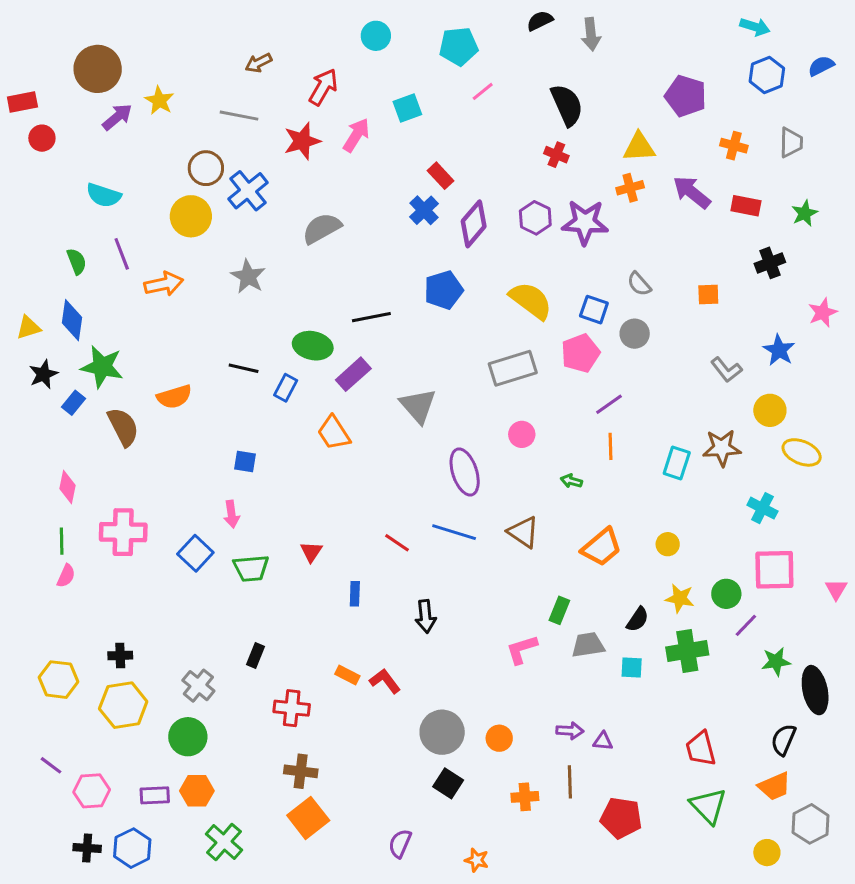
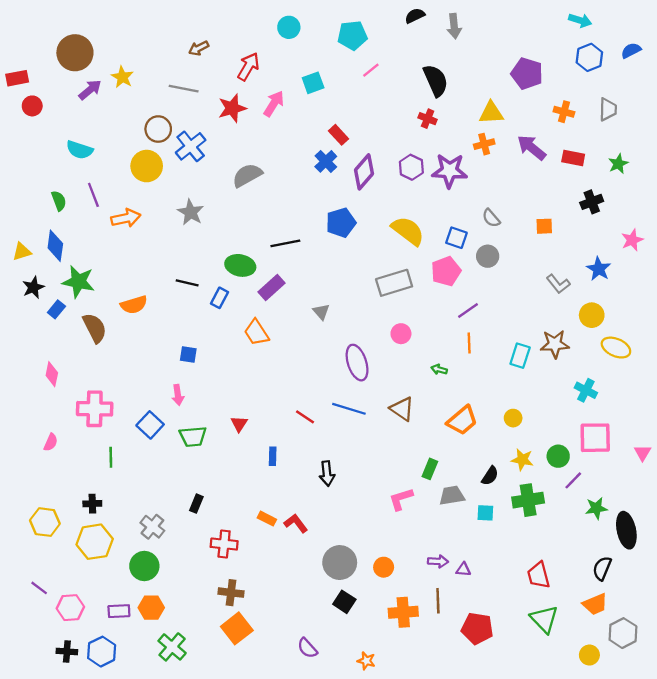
gray triangle: (418, 406) -> (321, 312), size x0.6
green line: (62, 541) -> (111, 457), moved
orange cross: (525, 797) -> (403, 612), size x1.4
purple semicircle: (400, 844) -> (307, 648), turned -65

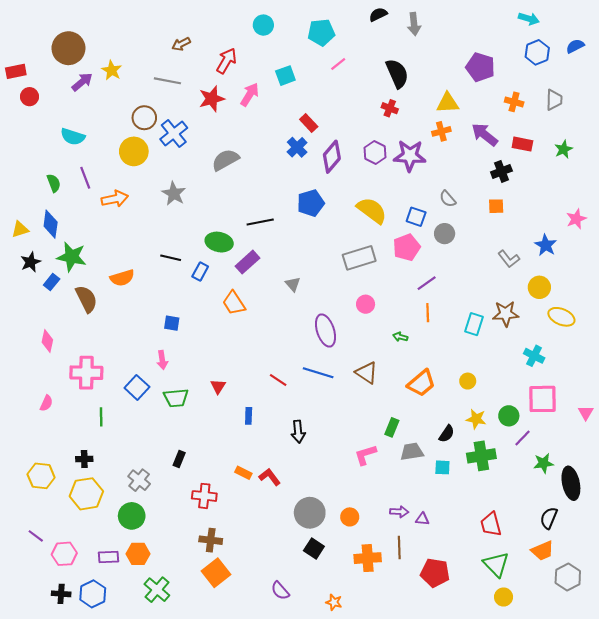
black cross: (592, 202) -> (501, 171), moved
yellow circle: (589, 655) -> (504, 597), moved

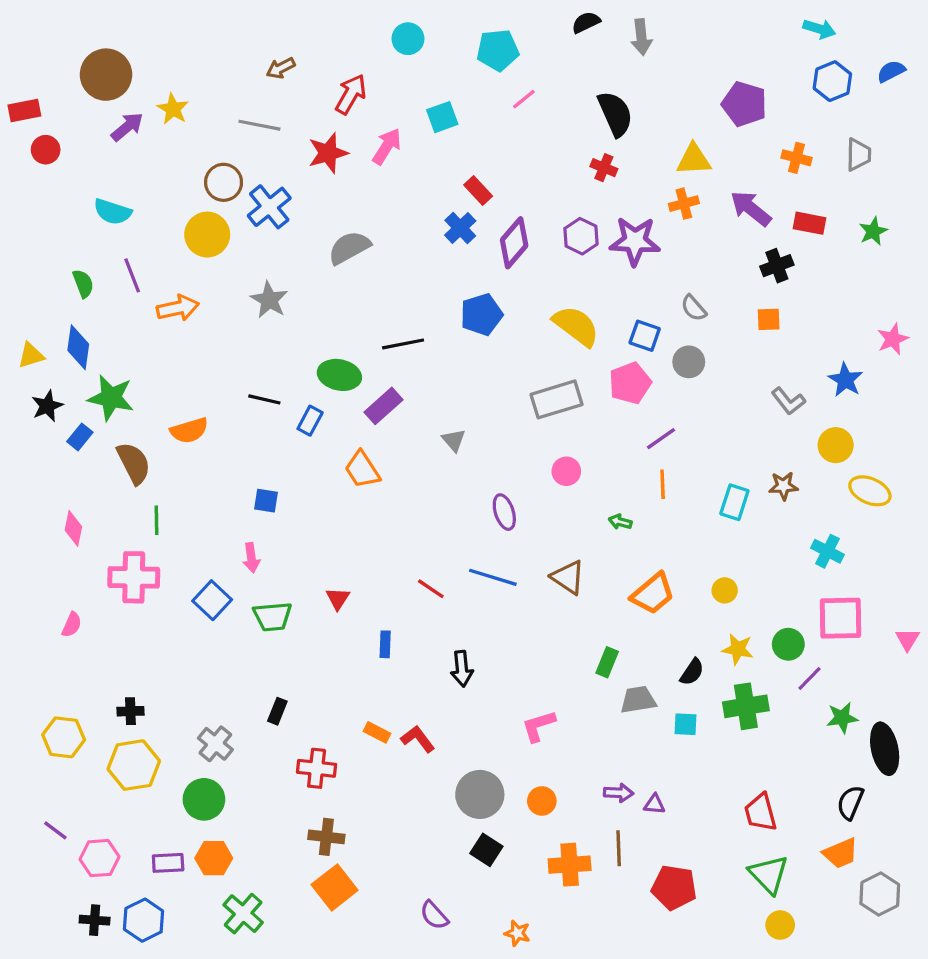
brown star: (506, 314) -> (783, 486), size x0.7
purple ellipse: (325, 331) -> (504, 512), size x0.7
green line: (101, 417) -> (157, 520), moved
pink L-shape: (366, 455) -> (539, 726), moved

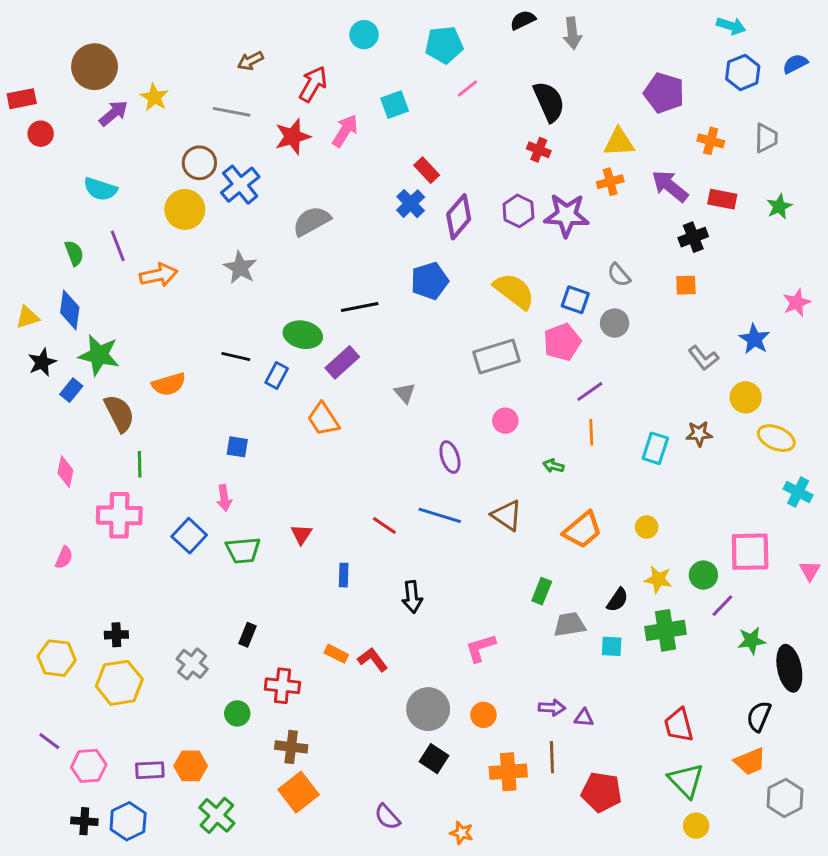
cyan cross: (827, 551) -> (798, 492), moved
green circle: (204, 799) -> (237, 713), moved, size x0.7

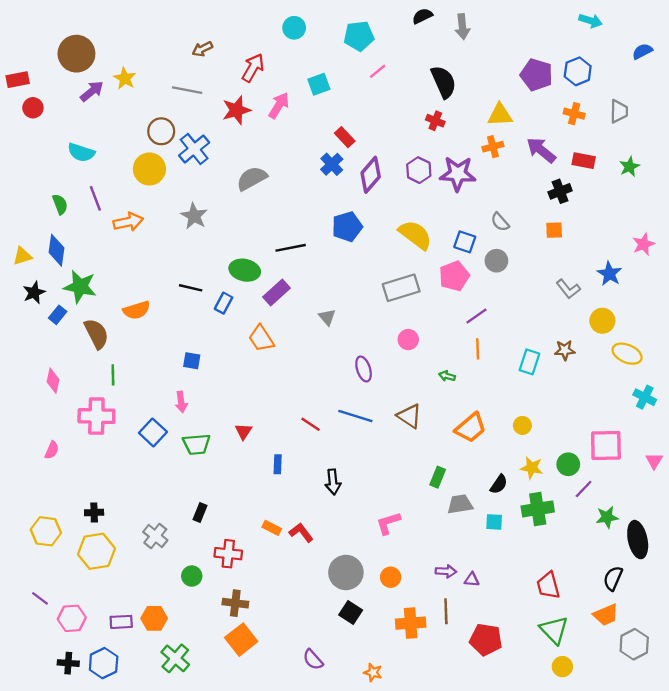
blue hexagon: (743, 72) -> (578, 71), moved

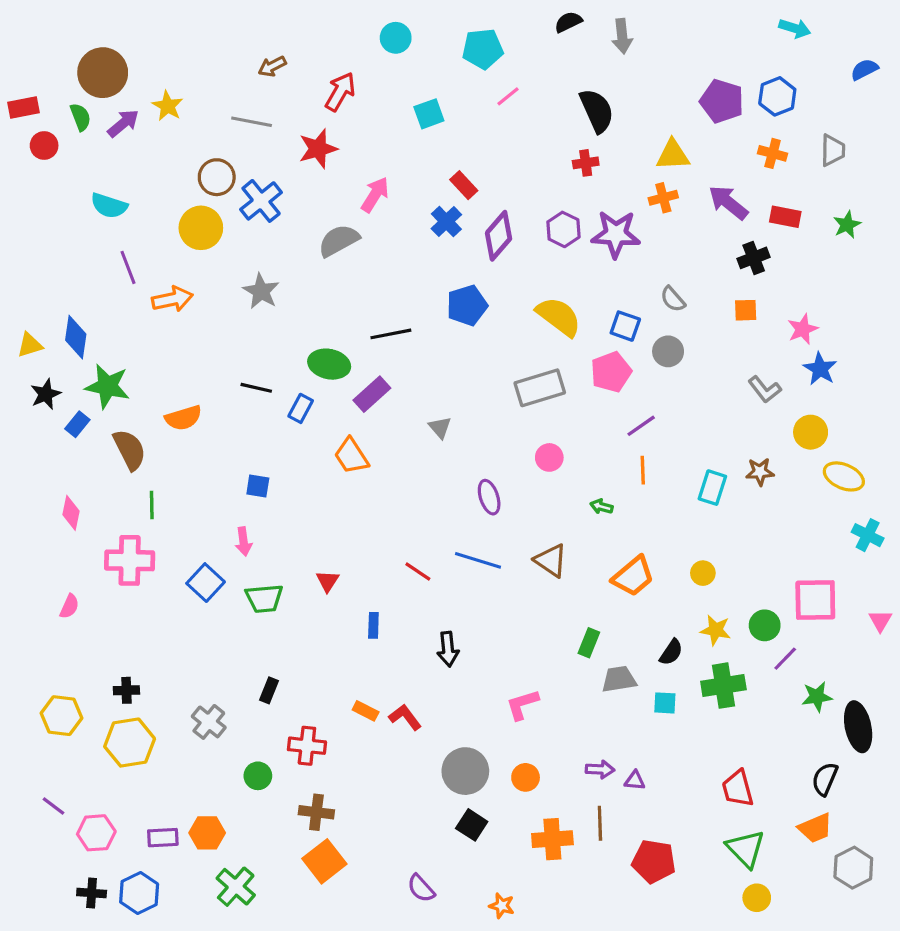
pink arrow: (279, 105) -> (375, 195), moved
red cross: (435, 121) -> (586, 163), turned -30
green semicircle: (60, 204) -> (80, 117), moved
pink star: (644, 244) -> (803, 329), moved

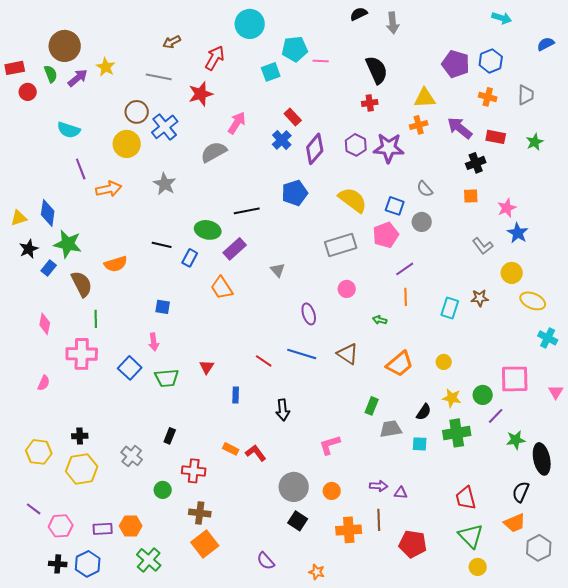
cyan circle: (396, 38) -> (250, 24), size x1.5
cyan pentagon: (483, 49) -> (295, 49), moved
pink line: (508, 96) -> (321, 61), turned 42

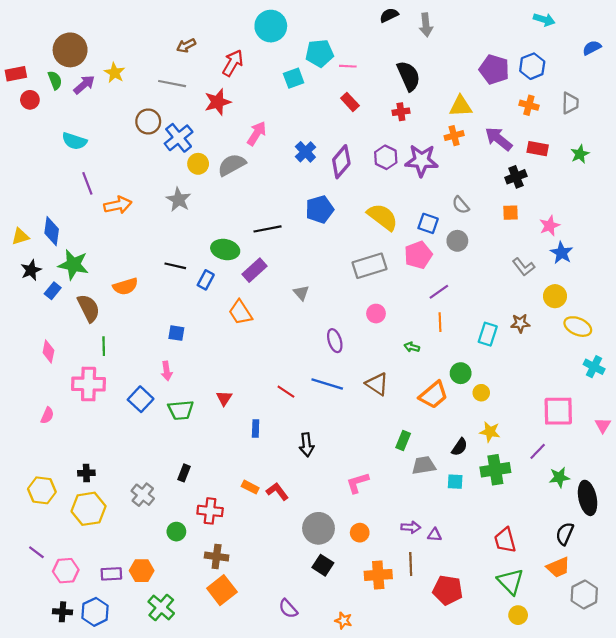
red rectangle: (293, 117) -> (350, 102), moved
yellow circle: (127, 144) -> (198, 164), moved, size x0.7
green circle: (483, 395) -> (461, 373), moved

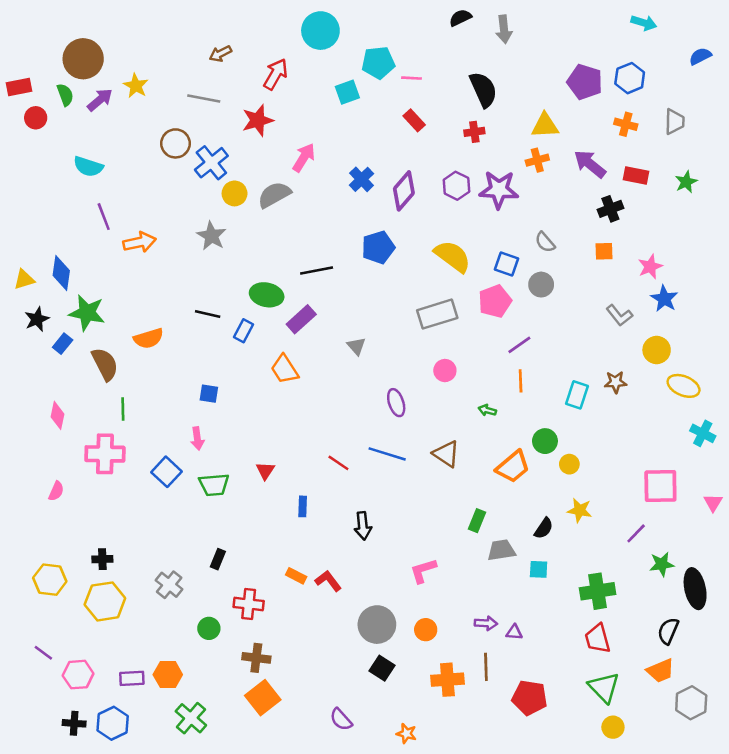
green cross: (495, 470) -> (598, 591), moved

